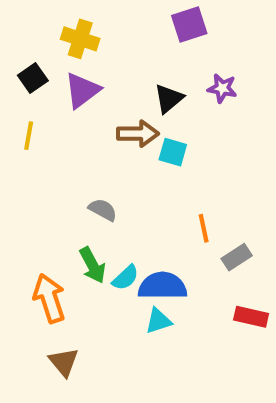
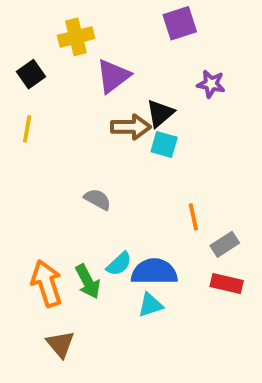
yellow cross: (80, 39) -> (76, 37), turned -32
purple triangle: (82, 90) -> (113, 76), moved
black triangle: (169, 99) -> (160, 113), moved
green arrow: (93, 265) -> (88, 281), moved
red rectangle: (251, 317) -> (227, 283), moved

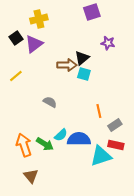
purple triangle: (113, 76) -> (34, 44), moved
yellow line: (27, 129) -> (16, 76), moved, turned 40
green arrow: (88, 281) -> (45, 144), turned -30
cyan triangle: (150, 305) -> (101, 156), moved, size x1.6

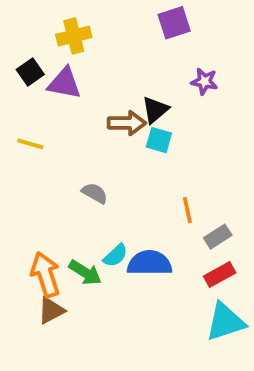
purple triangle: (34, 44) -> (64, 83), turned 48
yellow line: (16, 76) -> (30, 144), turned 56
red rectangle: (116, 145) -> (220, 274), turned -42
cyan triangle: (101, 156) -> (225, 322), moved
brown triangle: (31, 176) -> (51, 310), moved, turned 42

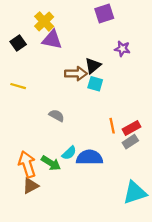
yellow cross: (74, 36) -> (44, 21), turned -30
purple triangle: (64, 83) -> (52, 40), moved
red rectangle: (220, 274) -> (131, 128), moved

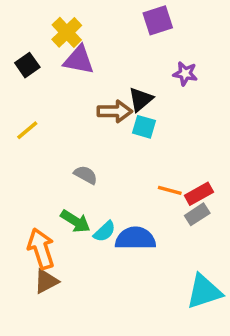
yellow line: (18, 86) -> (27, 130), turned -56
orange line: (112, 126) -> (170, 190), turned -63
green arrow: (51, 163) -> (75, 221), moved

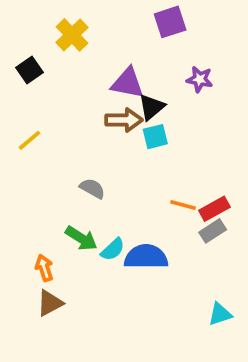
purple triangle: (79, 60) -> (128, 83), moved
cyan square: (144, 127) -> (155, 137), turned -30
orange arrow: (41, 249) -> (44, 268), size x0.6
cyan triangle: (204, 292) -> (220, 314), size x0.6

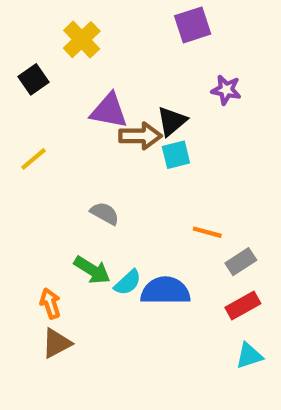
purple triangle: (128, 83) -> (109, 111), moved
red rectangle: (214, 209) -> (243, 306), moved

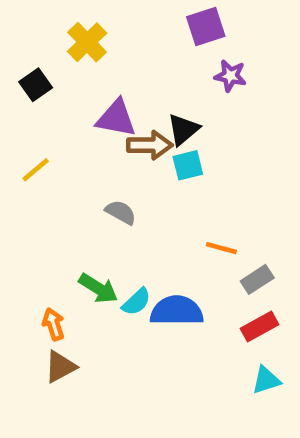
purple star: (226, 90) -> (230, 76), moved
gray semicircle: (105, 213) -> (121, 212), moved

